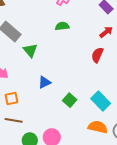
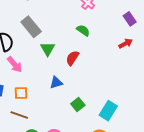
green semicircle: (62, 26) -> (83, 30), turned 32
red semicircle: (97, 55) -> (72, 58), moved
cyan rectangle: (101, 101) -> (108, 111), turned 66

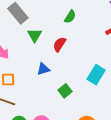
green semicircle: (83, 30) -> (70, 17), turned 88
cyan rectangle: (108, 111) -> (96, 75), moved

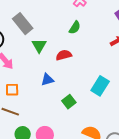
red semicircle: (59, 44) -> (64, 55), turned 42

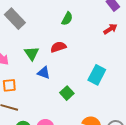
green triangle: (39, 46) -> (32, 53), moved
blue triangle: (47, 80) -> (44, 73), turned 40

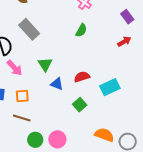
red semicircle: (58, 47) -> (82, 77), moved
cyan rectangle: (97, 75) -> (110, 87), turned 36

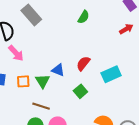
green triangle: (45, 64) -> (42, 81), moved
red semicircle: (82, 77) -> (83, 63), turned -35
brown line: (22, 118) -> (41, 106), moved

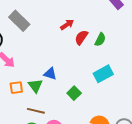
green semicircle: (84, 17) -> (100, 40), moved
red arrow: (126, 29) -> (67, 25), moved
red semicircle: (83, 63) -> (81, 37), moved

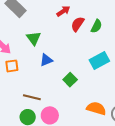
blue triangle: (50, 74) -> (46, 60), turned -40
green triangle: (35, 86) -> (34, 38), moved
orange square: (16, 88) -> (12, 66), moved

